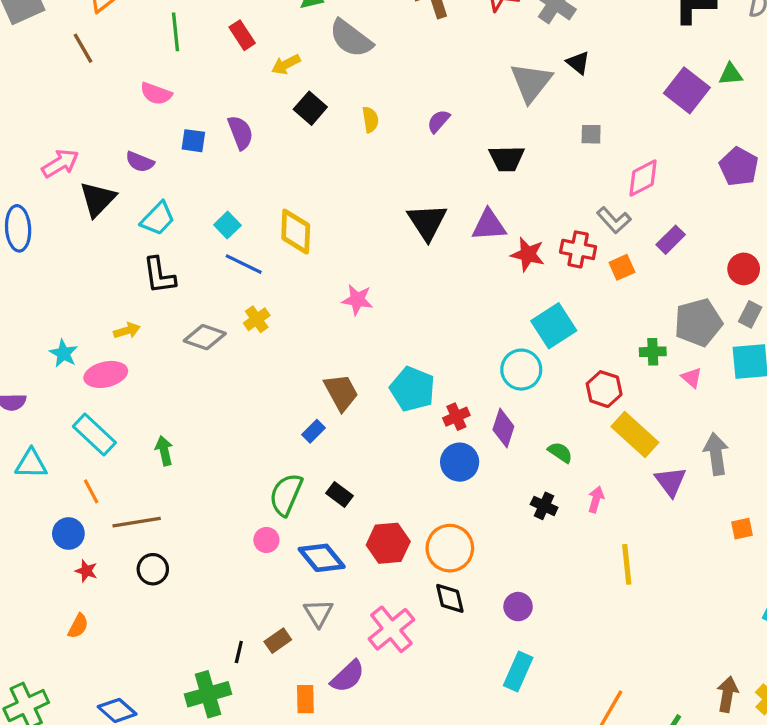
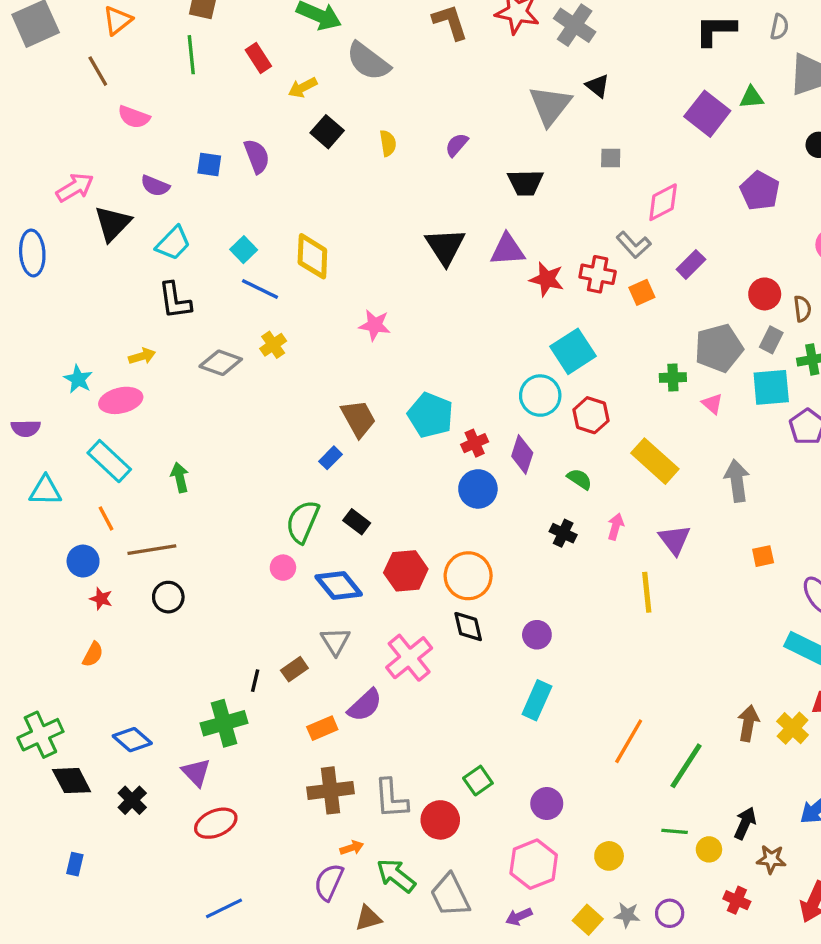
pink semicircle: (156, 94) -> (134, 117), moved
red hexagon: (604, 389) -> (591, 415), moved
purple triangle: (671, 482) -> (675, 540), moved
orange rectangle: (305, 699) -> (322, 728), turned 68

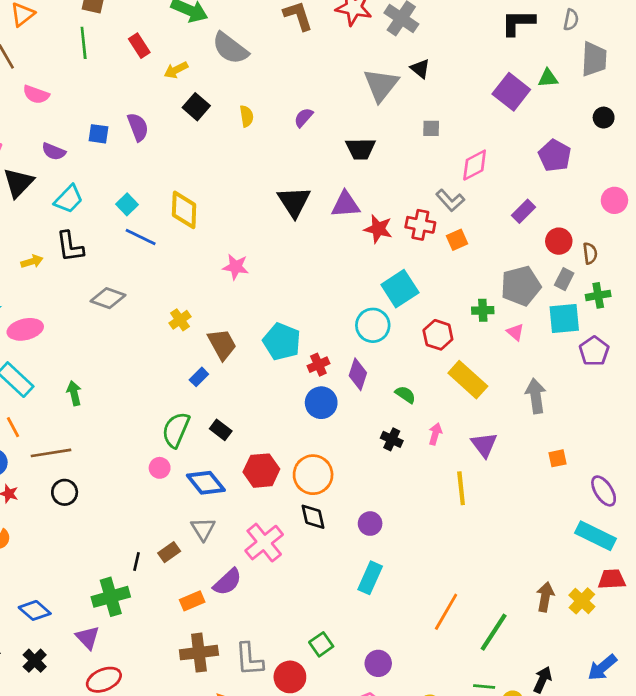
purple rectangle: (691, 264) -> (523, 211), moved
yellow cross: (273, 345) -> (180, 320), moved
yellow arrow: (142, 356) -> (32, 261), moved
red hexagon: (591, 415) -> (438, 335), moved

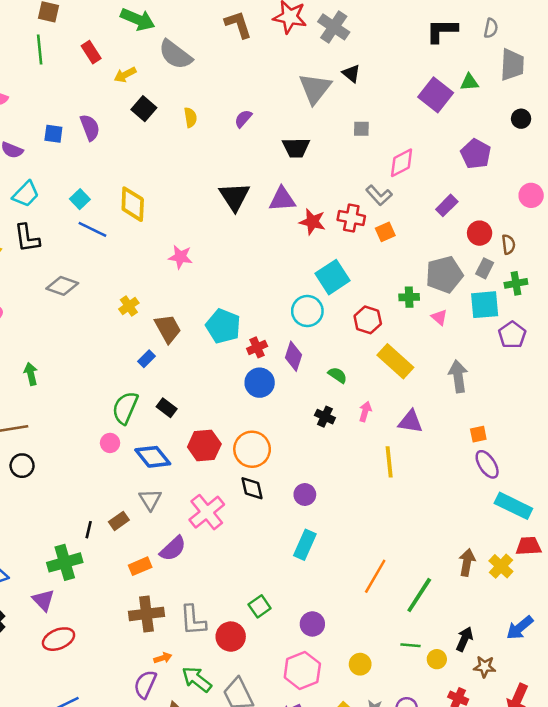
purple triangle: (484, 445) -> (410, 422), turned -44
purple ellipse: (604, 491) -> (487, 464), moved

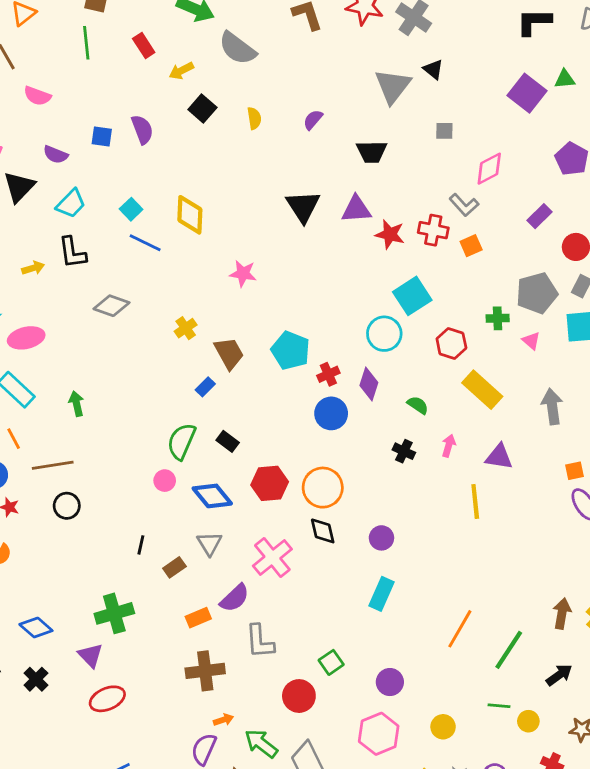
black line: (89, 530) -> (141, 545), moved
gray L-shape: (193, 620) -> (260, 641), moved
black arrow: (464, 639) -> (559, 675), moved, turned 30

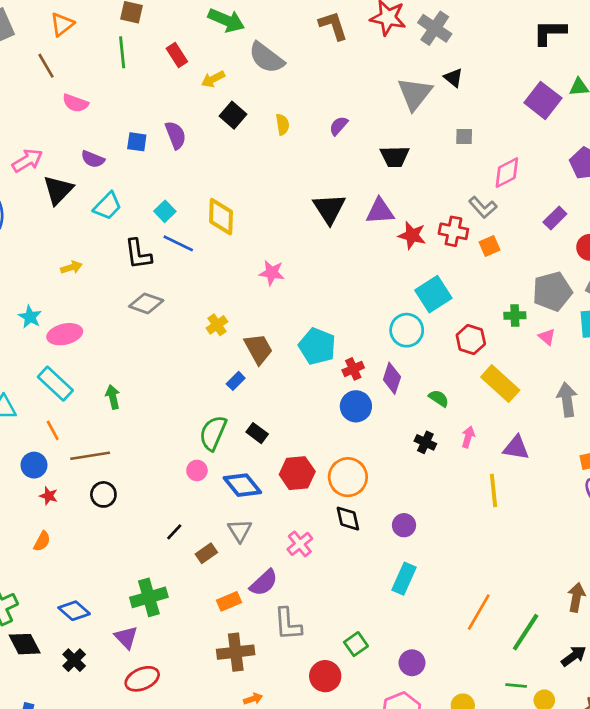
black L-shape: (72, 253) -> (138, 254), moved
black line: (141, 545) -> (174, 532), turned 30
pink cross: (272, 558) -> (300, 544), size x0.7

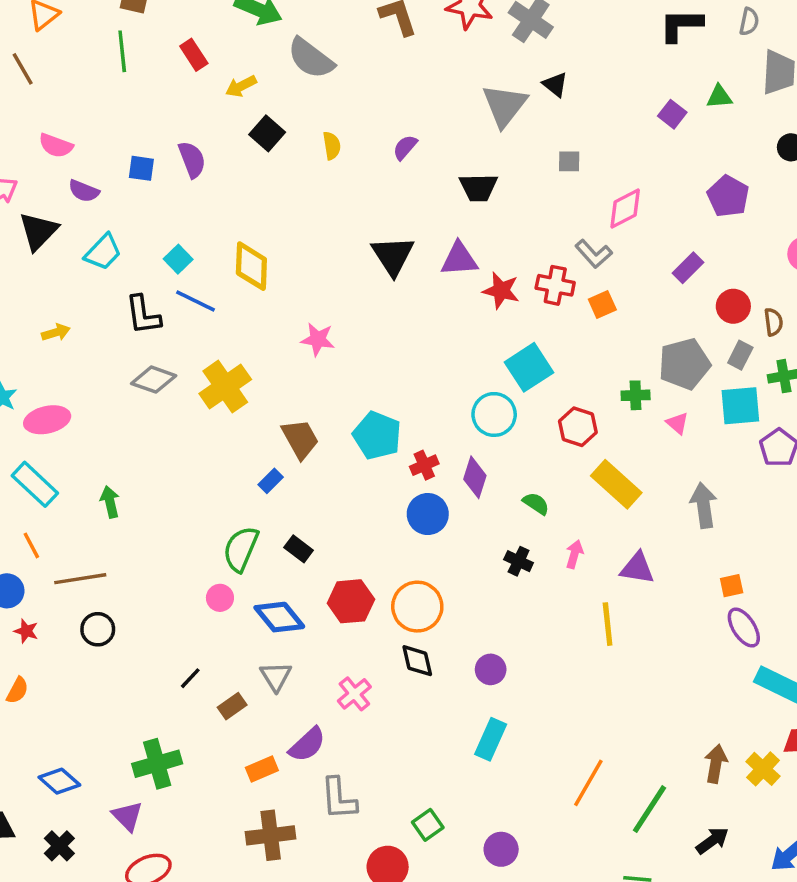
purple square: (543, 100) -> (672, 114), size x0.6
pink semicircle: (75, 103) -> (56, 146), moved
yellow cross: (217, 325) -> (225, 387), moved, size x1.8

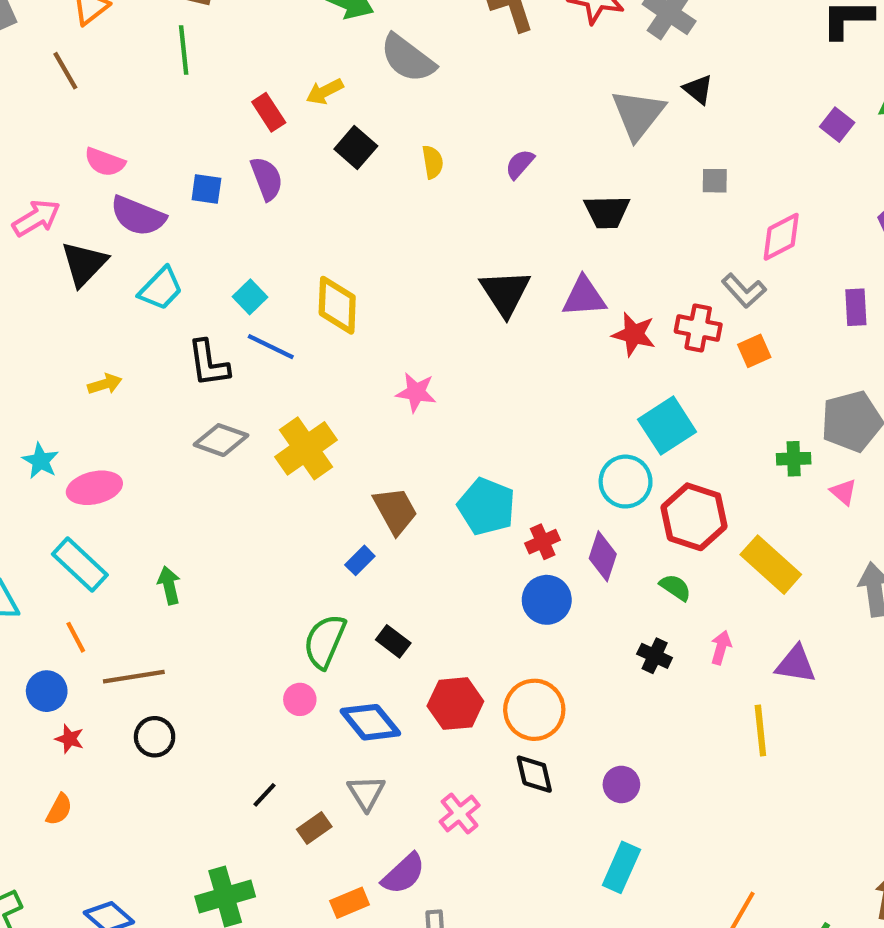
red rectangle: (194, 55) -> (269, 112), moved
purple semicircle: (84, 191) -> (138, 216), size x1.5
purple rectangle: (688, 268) -> (856, 307), turned -48
red hexagon: (578, 427) -> (694, 517), moved, size x1.4

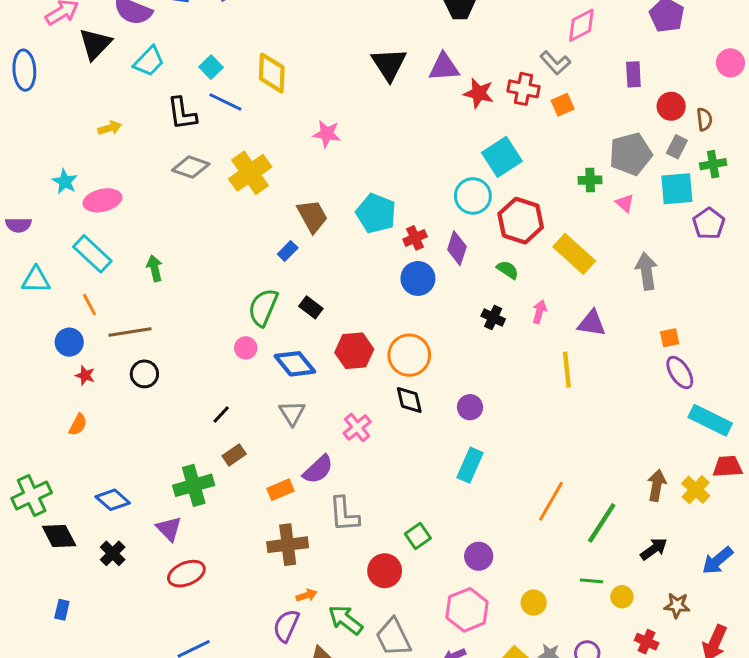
brown rectangle: (314, 828) -> (234, 455), moved

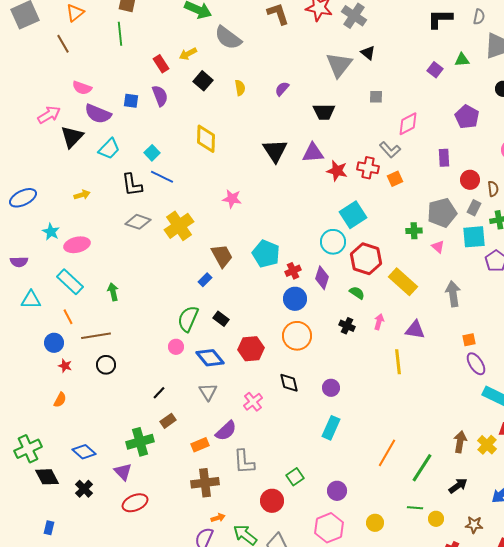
blue ellipse: (24, 70) -> (23, 198), moved, turned 68
yellow diamond: (272, 73) -> (206, 139), moved
orange circle: (409, 355) -> (297, 336), moved

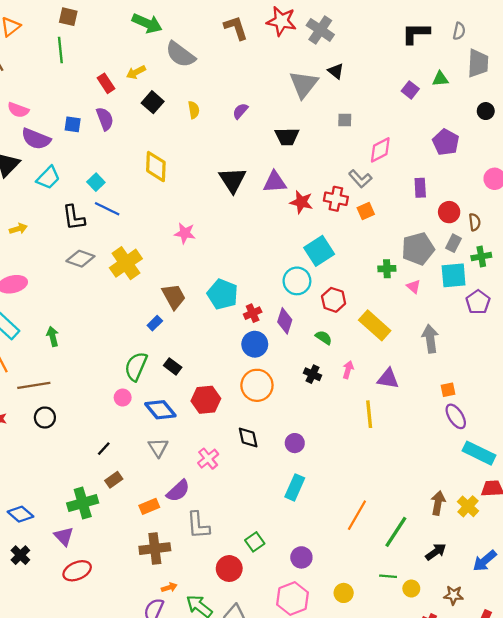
red hexagon: (366, 259) -> (334, 300), size x0.7

